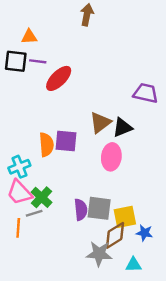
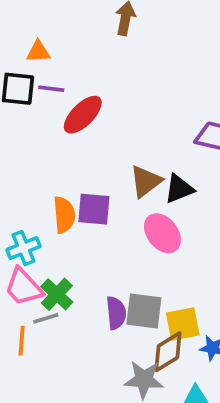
pink ellipse: (111, 157) -> (162, 233), turned -45

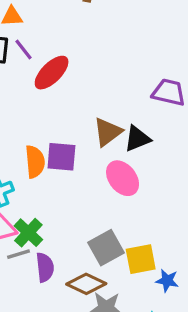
purple line: (51, 89) -> (23, 49), turned 45
gray square: (144, 311) -> (106, 248), turned -36
purple semicircle: (116, 313) -> (45, 267), moved
brown diamond: (168, 352) -> (86, 284), moved, turned 57

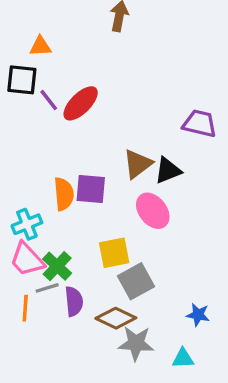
purple line: (23, 49) -> (49, 100), moved
yellow square: (141, 259) -> (114, 253), moved

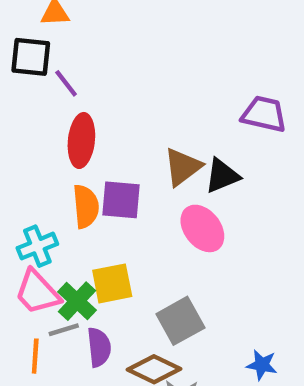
red ellipse: (81, 103) -> (81, 140), moved, turned -39
yellow square: (114, 253) -> (112, 283), moved

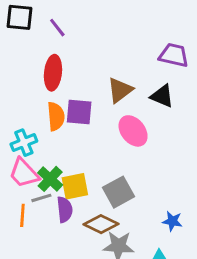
purple line: (66, 83) -> (57, 28), moved
black triangle: (222, 176) -> (162, 96), moved, turned 45
yellow square: (112, 283) -> (75, 186), moved

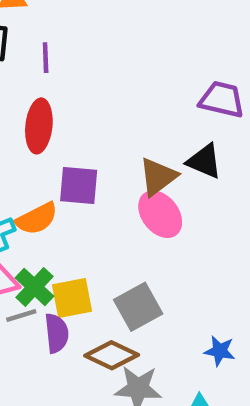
purple line: (57, 28) -> (46, 58), turned 36
brown triangle: (120, 90) -> (158, 177), moved
orange semicircle: (56, 116) -> (37, 219), moved, turned 68

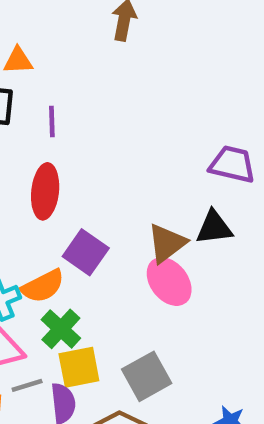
black triangle: (204, 161) -> (214, 227), turned -30
purple square: (79, 186) -> (86, 252), turned 30
green cross: (34, 287) -> (61, 329), moved

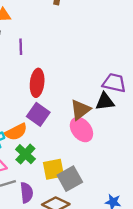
purple trapezoid: (232, 164) -> (114, 83), moved
red ellipse: (45, 191) -> (37, 83), moved
yellow square: (79, 367) -> (53, 169), moved

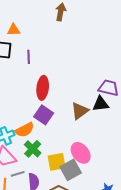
pink ellipse: (81, 130) -> (81, 153), moved

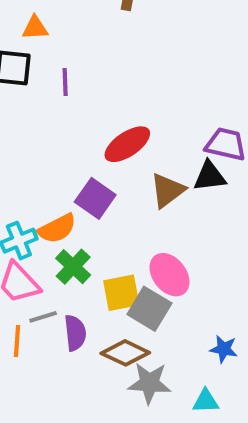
red ellipse: (43, 88) -> (127, 144), moved, turned 50
gray square: (71, 170) -> (149, 309), turned -30

